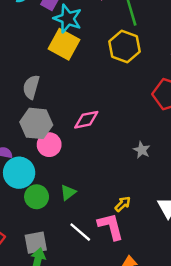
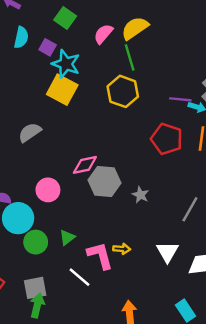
gray semicircle: (31, 87) -> (30, 132), turned 40
gray hexagon: (36, 123) -> (104, 182), moved
yellow arrow: (123, 204) -> (122, 249), turned 49
pink L-shape: (111, 226) -> (100, 255), moved

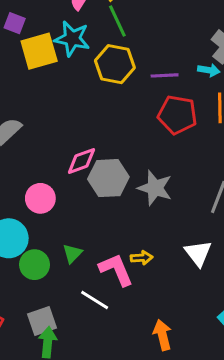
cyan star: (66, 64) -> (72, 39), moved
yellow square: (62, 90) -> (39, 51), moved, turned -36
purple line: (180, 99) -> (165, 75), moved
gray star: (140, 195) -> (155, 188), size x1.6

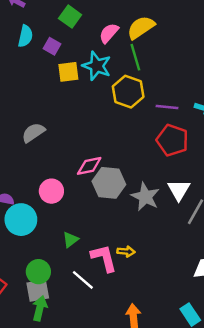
yellow square: (39, 51) -> (68, 72), size x0.7
white triangle: (198, 253) -> (179, 190), moved
green circle: (35, 265) -> (38, 272), moved

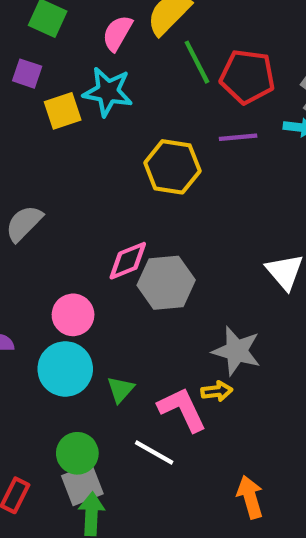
green line: (135, 57) -> (197, 62), moved
yellow hexagon: (128, 92) -> (172, 167), moved
red pentagon: (172, 140) -> (247, 77), moved
gray star: (145, 197) -> (237, 351), moved
cyan circle: (21, 220) -> (65, 369), moved

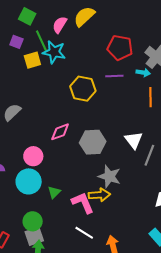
green line: (197, 62) -> (41, 41), moved
gray hexagon: (166, 283) -> (93, 142), moved
yellow arrow: (217, 391) -> (99, 195), size x1.5
white line: (154, 453) -> (84, 233), moved

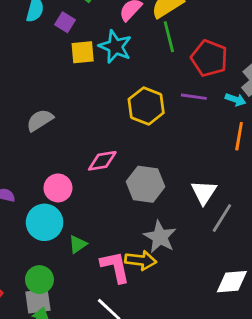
green line: (41, 41) -> (169, 37), moved

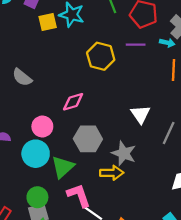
gray semicircle: (40, 120) -> (22, 77), turned -102
gray hexagon: (145, 184) -> (88, 139), moved
white triangle: (204, 192) -> (140, 114), moved
green triangle: (78, 244) -> (63, 167), size x1.6
pink L-shape: (115, 267) -> (79, 195), moved

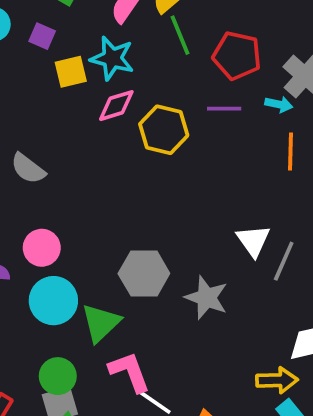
pink diamond: (73, 102) -> (116, 106), moved
white triangle: (140, 114) -> (253, 241), moved
pink circle: (42, 127) -> (42, 248), moved
yellow arrow: (112, 173) -> (277, 380), moved

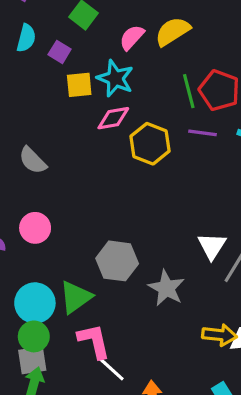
green line: (180, 35) -> (189, 91), moved
cyan circle: (53, 301) -> (35, 303), moved
yellow arrow: (277, 380) -> (219, 335), moved

